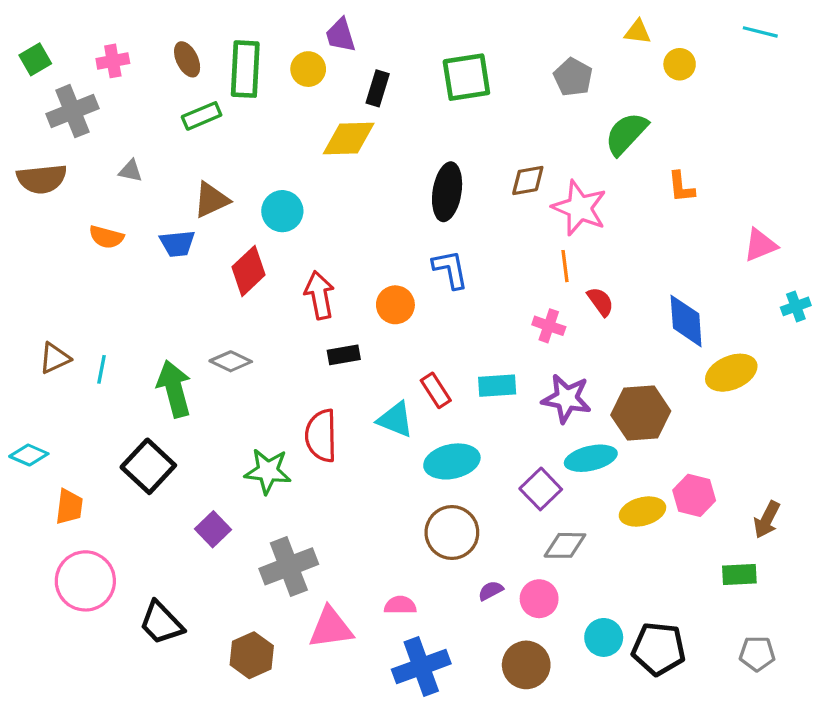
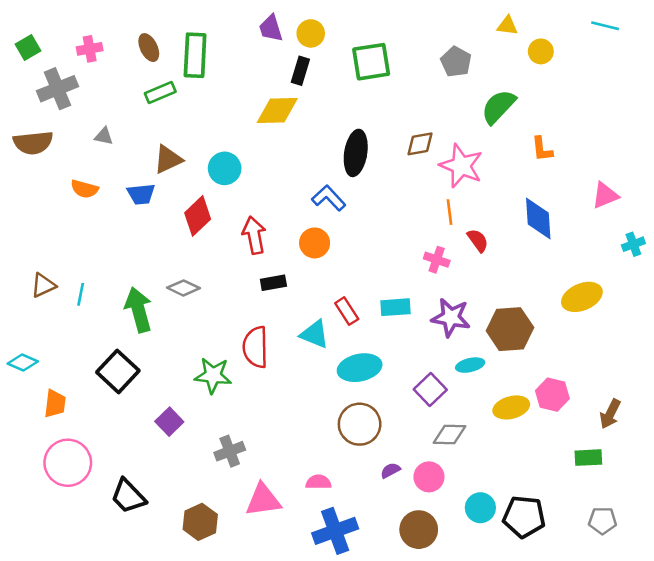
yellow circle: (308, 69) -> (311, 33), moved
blue L-shape: (450, 269) -> (329, 198), moved, turned -32
blue diamond: (686, 321) -> (538, 219), moved
cyan ellipse: (591, 458) -> (470, 365), size x0.7
gray cross: (289, 566) -> (230, 451), size x0.7

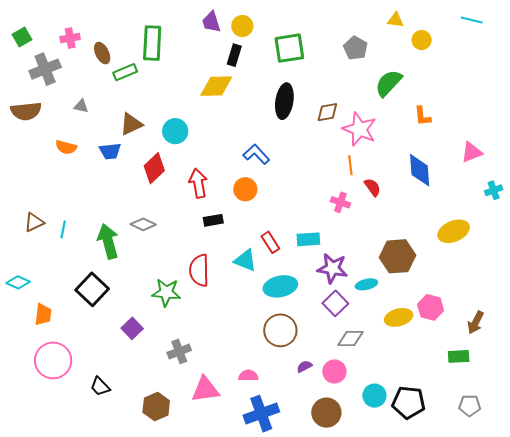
brown ellipse: (149, 48) -> (102, 53), moved
black ellipse: (356, 153) -> (284, 101), moved
purple star: (451, 317) -> (332, 268), moved
black trapezoid: (128, 496) -> (100, 386), size x0.7

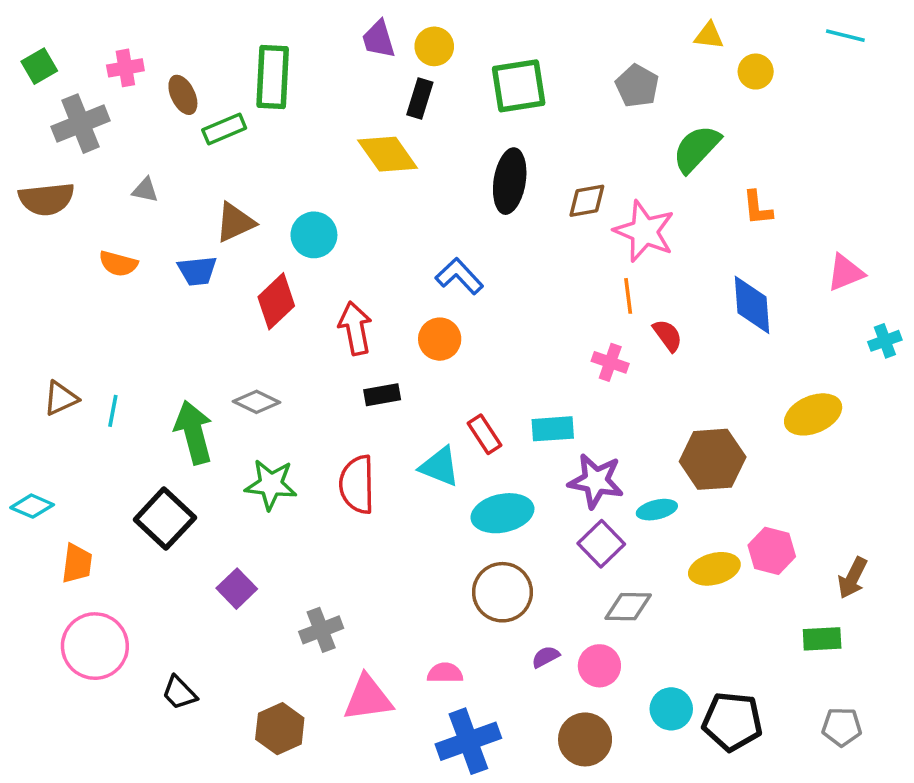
yellow diamond: (216, 86) -> (388, 154), turned 56
green star: (166, 292) -> (271, 484), moved

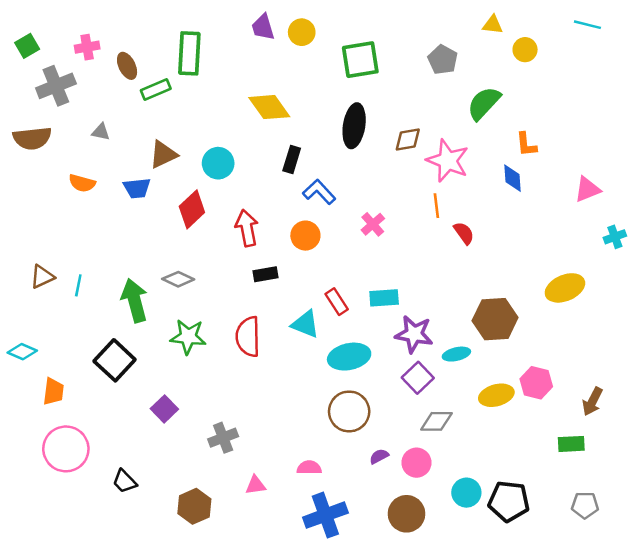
black rectangle: (420, 98) -> (292, 159), moved
blue diamond: (752, 305) -> (513, 178), moved, size x0.7
pink cross: (610, 362) -> (373, 224), moved, turned 30
pink triangle: (368, 698) -> (256, 485), size x0.6

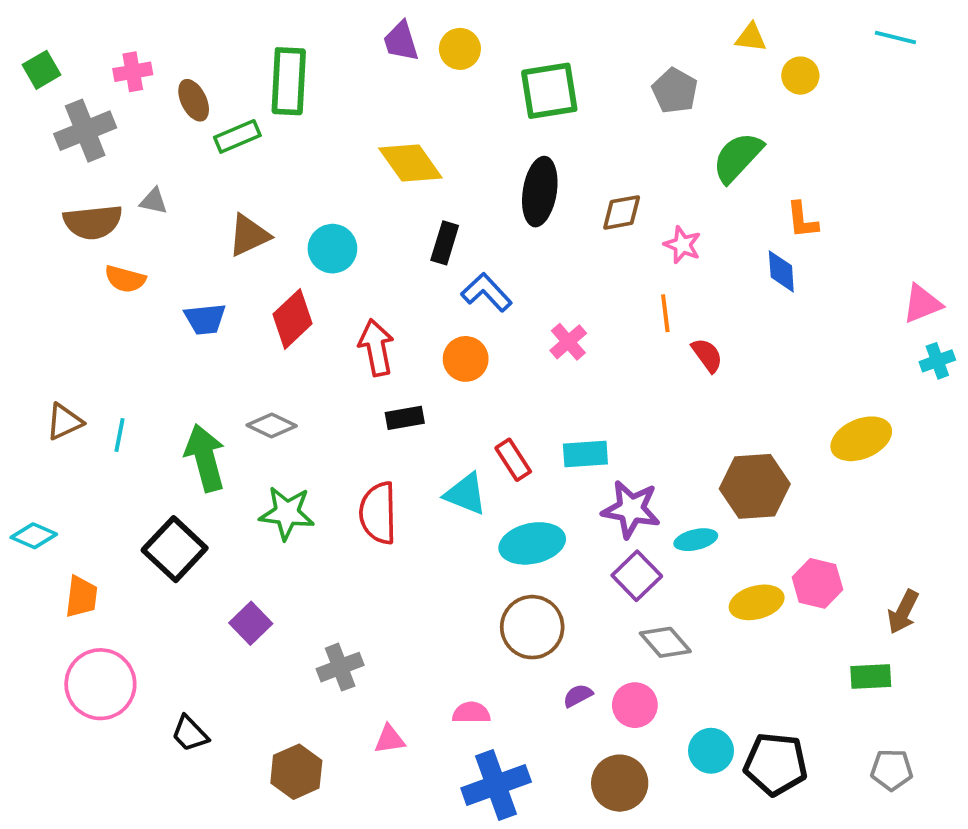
brown semicircle: (32, 138) -> (93, 222), moved
pink star: (448, 161) -> (682, 245), size x0.6
blue trapezoid: (137, 188) -> (205, 319), moved
pink triangle: (587, 189) -> (922, 304), moved
gray diamond: (436, 421) -> (665, 642), turned 48

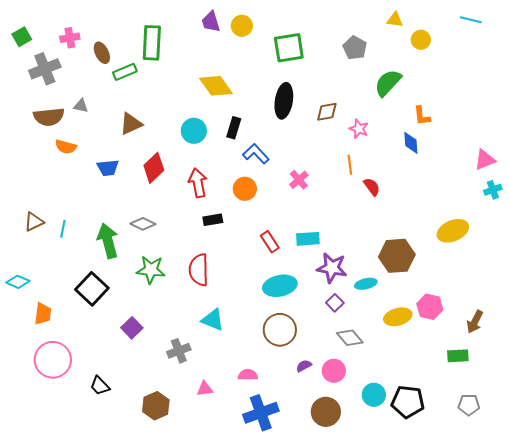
cyan circle: (332, 249) -> (194, 131), moved
cyan triangle: (466, 494) -> (213, 320), moved
purple square: (637, 576) -> (335, 303), size x0.7

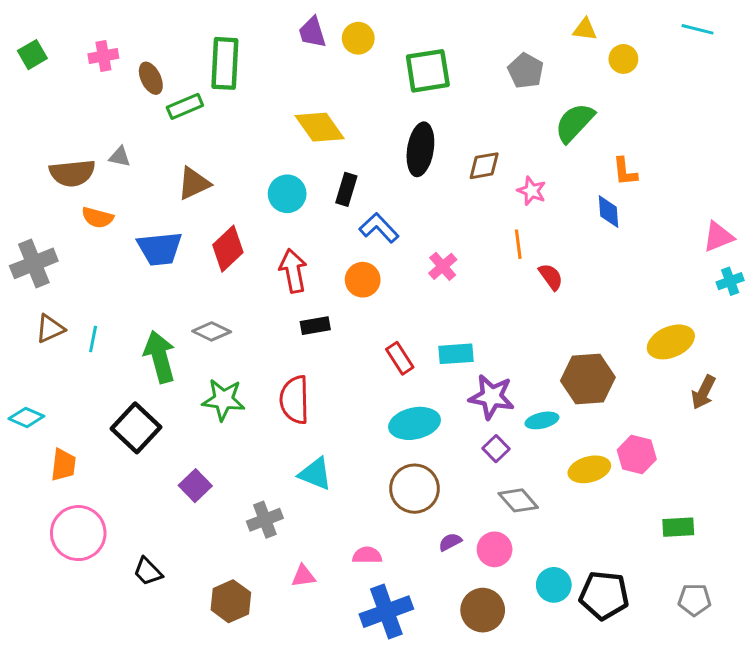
gray cross: (45, 69) -> (34, 263), moved
blue trapezoid: (108, 168) -> (160, 249), size x1.4
brown arrow: (475, 322) -> (703, 392), moved

